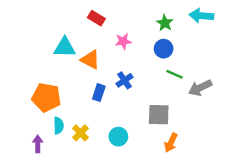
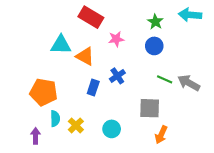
red rectangle: (96, 18) -> (91, 17), size x1.5
green line: (175, 74) -> (165, 79), moved
gray arrow: (200, 88) -> (189, 83), turned 55

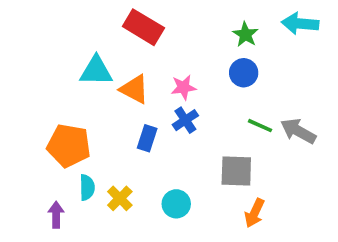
pink star: (116, 39) -> (184, 87), moved

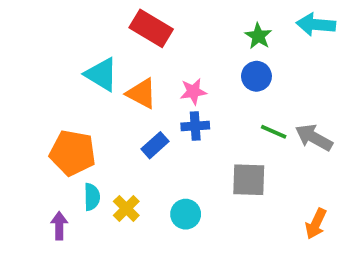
cyan triangle: (96, 71) -> (101, 74), turned 30
blue cross: (185, 120) -> (195, 126), turned 30
blue rectangle: (147, 138) -> (155, 145), turned 30
orange arrow: (255, 213) -> (316, 224), moved

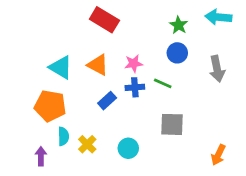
cyan triangle: (101, 74) -> (61, 67), moved
green line: (274, 132) -> (163, 83), moved
gray arrow: (314, 138) -> (217, 69), moved, turned -130

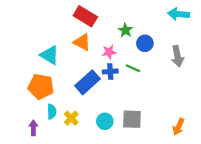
green star: (179, 25) -> (125, 30), moved
orange triangle: (98, 65) -> (82, 42), moved
blue rectangle: (107, 101) -> (87, 82), size x1.6
gray square: (172, 124) -> (132, 119), moved

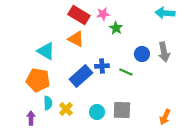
blue circle: (145, 43) -> (142, 54), moved
pink star: (109, 52) -> (103, 14), moved
green line: (133, 68) -> (126, 72), moved

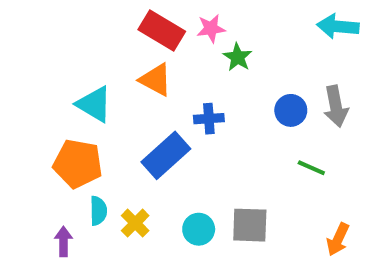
blue cross: (102, 66) -> (209, 119), moved
green line: (126, 72) -> (311, 168), moved

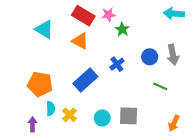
cyan triangle: (94, 104) -> (44, 29), moved
blue cross: (209, 119) -> (117, 64), moved, turned -32

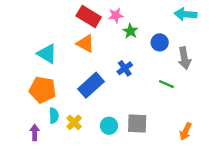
cyan triangle: (44, 29) -> (47, 54), moved
blue circle: (150, 57) -> (160, 42), moved
green line: (160, 86) -> (166, 84), moved

